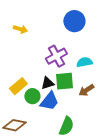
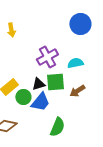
blue circle: (74, 21) -> (80, 24), moved
yellow arrow: (20, 29) -> (11, 30), turned 64

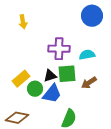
purple cross: (47, 57) -> (59, 49), turned 30

